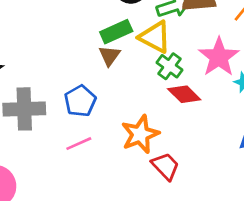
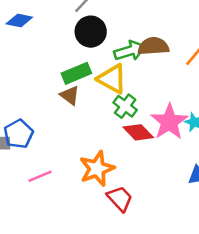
brown triangle: (110, 56) -> (70, 95), turned -30
pink star: (219, 57) -> (169, 122), moved
blue pentagon: (80, 101) -> (19, 134), moved

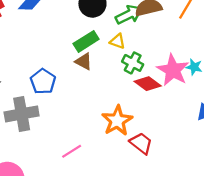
yellow triangle: (112, 79) -> (118, 41), size x0.6
blue pentagon: (19, 134) -> (43, 81), moved
pink line: (40, 176) -> (72, 151), moved

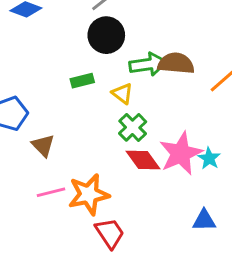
green rectangle: (86, 41) -> (82, 81), size x0.7
brown triangle: (84, 61) -> (43, 145), moved
pink line: (72, 151) -> (51, 192), moved

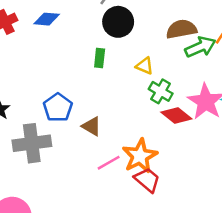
green arrow: (148, 64) -> (200, 47), moved
green rectangle: (82, 81) -> (100, 58), moved, turned -54
red trapezoid: (110, 233) -> (147, 180), moved

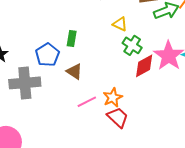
green rectangle: (100, 58) -> (72, 39), moved
red diamond: (176, 116) -> (144, 66), turned -70
orange star: (140, 156) -> (113, 98), size x0.7

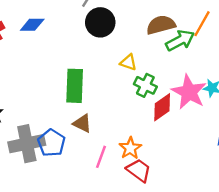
green rectangle: (72, 39) -> (75, 86), size x1.8
blue pentagon: (47, 55) -> (51, 143), moved
pink line: (87, 102) -> (101, 157), turned -36

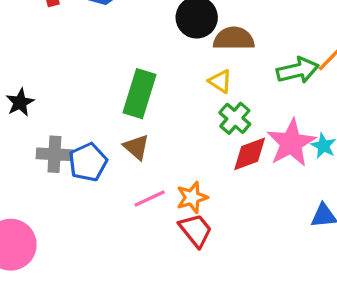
brown semicircle: (161, 25) -> (234, 39), moved
gray cross: (27, 144) -> (54, 154), size x0.7
pink line: (101, 157) -> (150, 199), turned 30

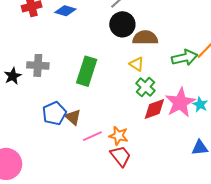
brown triangle: (136, 147) -> (73, 117), moved
gray cross: (54, 154) -> (38, 65), moved
orange star: (192, 197) -> (119, 136), turned 30

